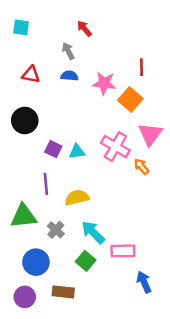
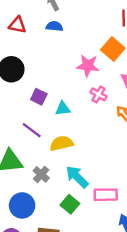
pink star: (104, 83) -> (88, 66), moved
pink cross: (115, 147) -> (99, 94), size x0.6
cyan triangle: (77, 152) -> (63, 109), moved
purple line: (46, 184) -> (32, 130), turned -48

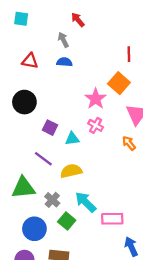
pink star: (88, 66) -> (96, 99), turned 30
pink cross: (99, 94) -> (96, 125), moved
green square: (70, 204) -> (67, 221), moved

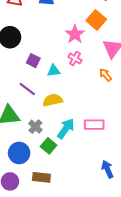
cyan arrow: (86, 202) -> (66, 129), turned 80
pink rectangle: (112, 219) -> (94, 125), moved

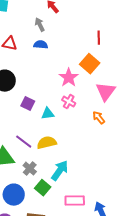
purple line: (27, 89) -> (24, 142), moved
pink rectangle: (94, 125) -> (75, 201), moved

